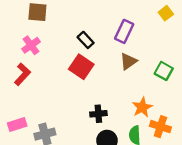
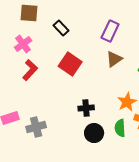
black rectangle: (86, 40) -> (61, 28), moved
red L-shape: (22, 74) -> (30, 70), moved

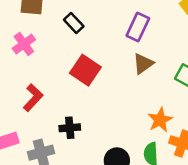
red L-shape: (30, 70) -> (33, 98), moved
black cross: (86, 108) -> (70, 128), moved

